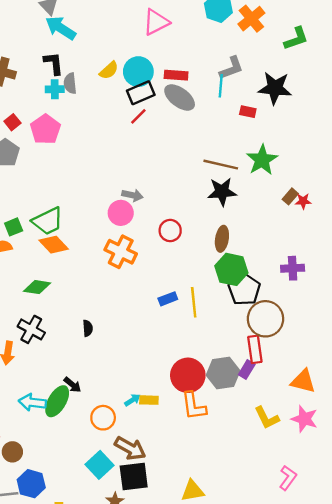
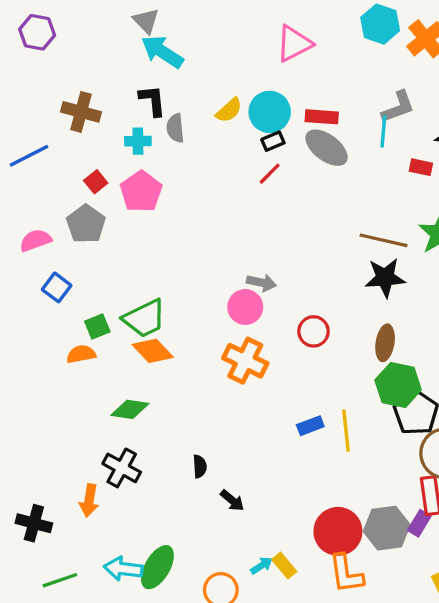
cyan cross: (55, 89) -> (138, 141), moved
black rectangle: (141, 93) -> (273, 141), size x0.6
black arrow: (72, 385) -> (232, 500), moved
yellow rectangle: (149, 400) -> (284, 566), turned 48

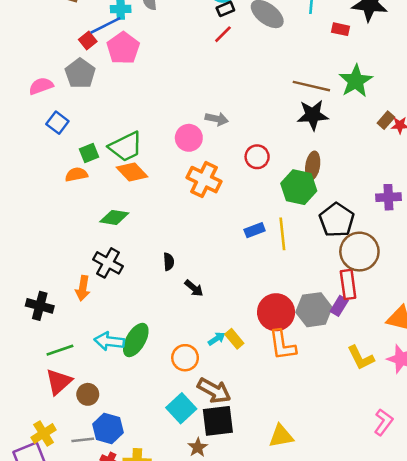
blue line: (29, 156) -> (105, 25), moved
pink circle: (245, 307) -> (189, 138), moved
green hexagon: (398, 385) -> (299, 187), moved

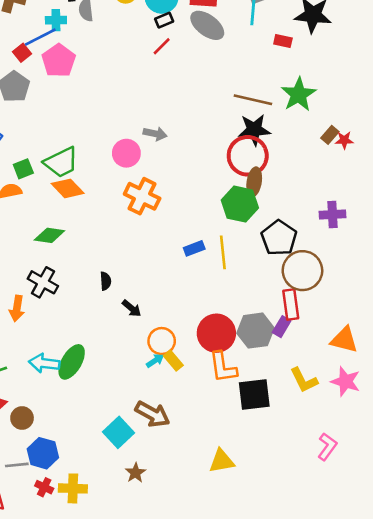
red circle: (257, 157) -> (248, 156), moved, size x1.6
orange circle: (185, 358) -> (162, 341), moved
black square: (218, 421) -> (254, 395), moved

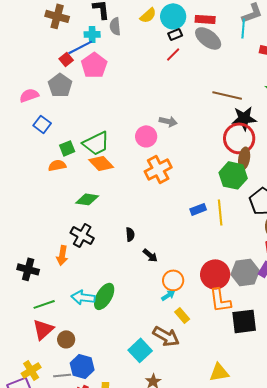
brown line: (253, 100) -> (227, 95), moved
orange cross: (142, 196) -> (158, 169), turned 36
yellow rectangle: (173, 361) -> (182, 315), moved

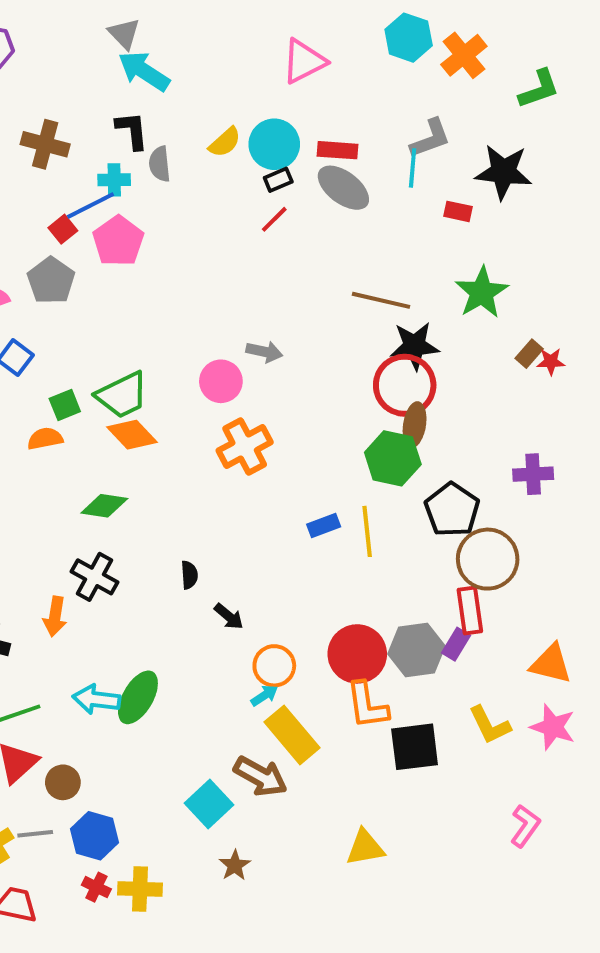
yellow rectangle: (182, 315) -> (292, 735), size x1.8
gray line: (62, 375) -> (35, 834), moved

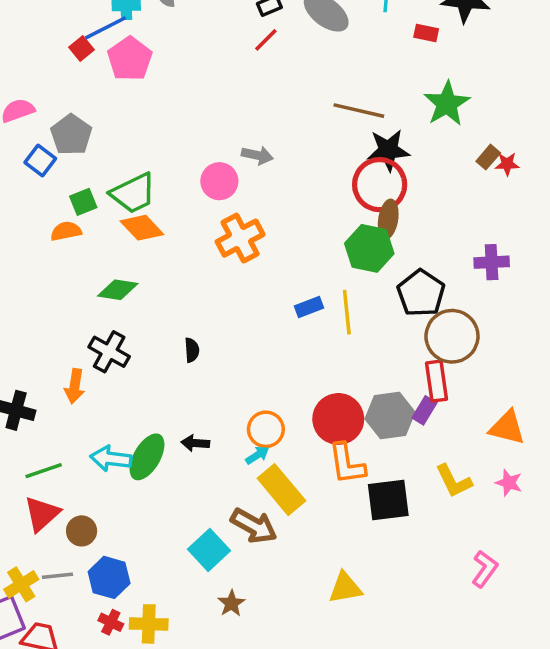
gray pentagon: (51, 281) -> (71, 135), moved
black arrow: (229, 616) -> (195, 443), moved, turned 144
pink star: (553, 727) -> (509, 483), size x0.7

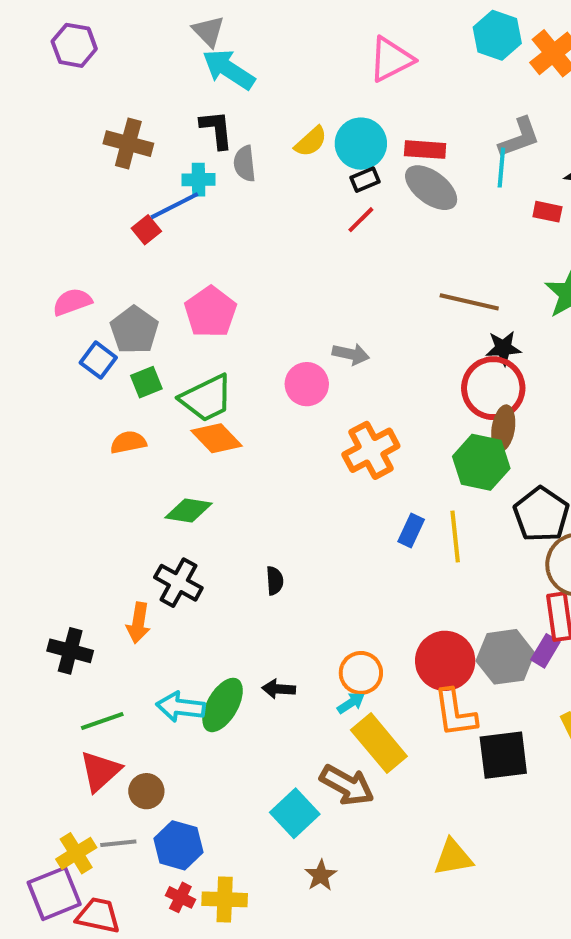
pink pentagon: (130, 59) -> (211, 312), moved
black star: (388, 150) -> (503, 348), size x0.7
green square: (83, 202) -> (146, 382), moved
orange cross: (240, 238) -> (371, 450), moved
blue rectangle: (309, 307) -> (411, 531), turned -44

